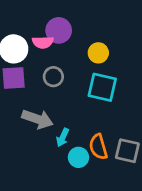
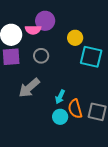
cyan square: (102, 87) -> (91, 57), moved
gray arrow: (37, 119) -> (29, 88), turned 120
cyan arrow: (63, 138) -> (60, 97), moved

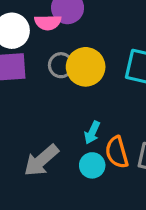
yellow circle: (75, 38) -> (86, 67), moved, size x1.5
gray arrow: (29, 88) -> (41, 160), moved

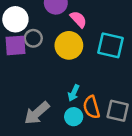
pink semicircle: (48, 23) -> (78, 19), moved, turned -132
gray circle: (61, 65) -> (33, 38), moved

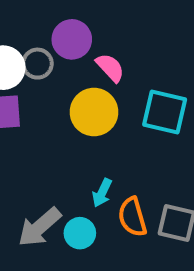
gray circle: (33, 38) -> (37, 64), moved
cyan circle: (74, 117) -> (80, 233), moved

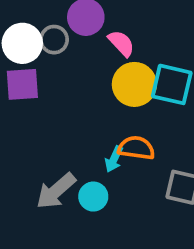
yellow circle: (94, 112) -> (134, 84), moved
orange semicircle: (132, 217) -> (136, 148), moved, turned 114

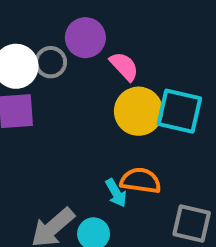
cyan arrow: (114, 159) -> (116, 193), turned -55

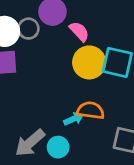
cyan arrow: (116, 193) -> (74, 119), turned -84

